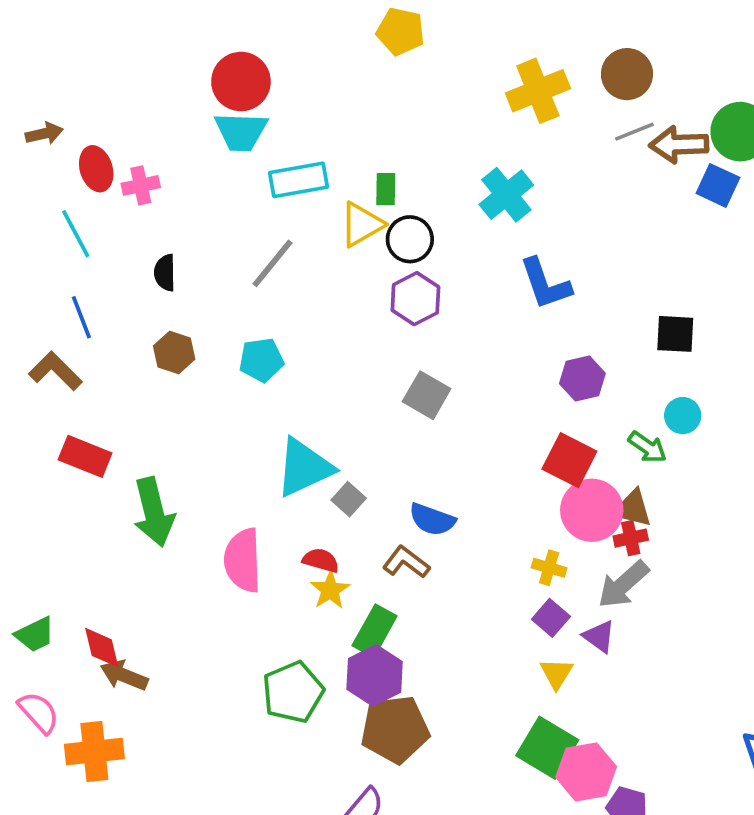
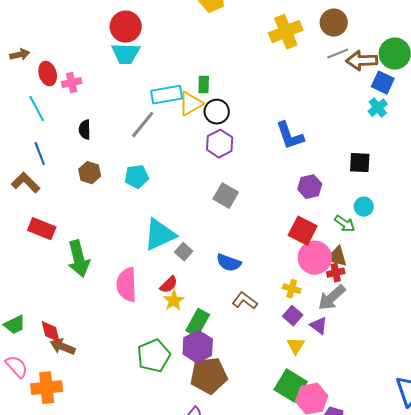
cyan rectangle: (298, 180) -> (167, 95), moved
cyan cross: (506, 195) -> (378, 108), moved, size x0.7
red semicircle: (321, 560) -> (169, 285), turned 120
brown L-shape: (406, 562) -> (245, 301), moved

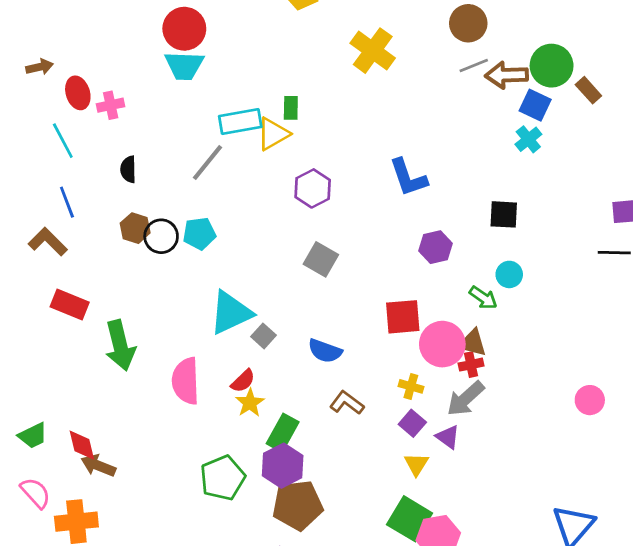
yellow cross: (286, 32) -> (373, 51), moved, turned -32
black circle: (217, 112) -> (161, 236), moved
red square: (303, 231) -> (403, 317), moved, turned -32

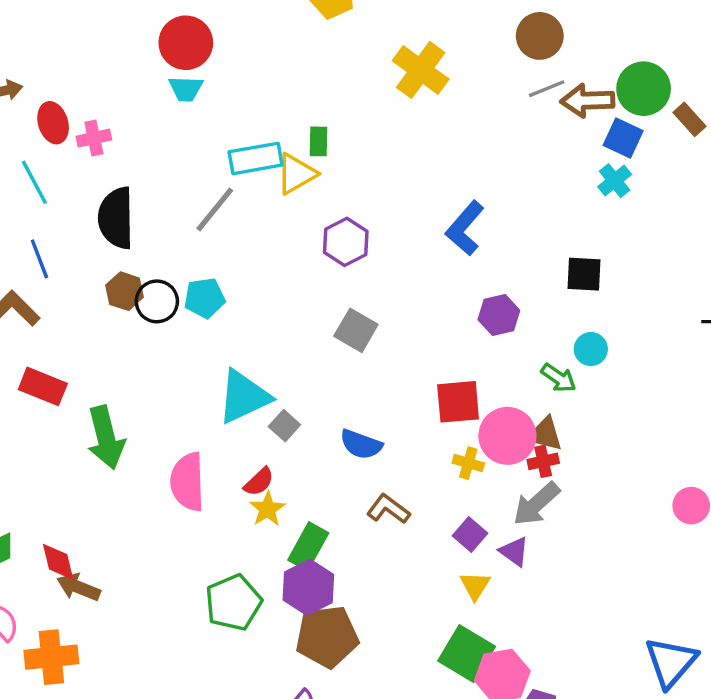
cyan trapezoid: (184, 66) -> (186, 89), size x0.7
black semicircle: (128, 169) -> (116, 218), size x1.8
blue L-shape: (408, 178) -> (465, 228), turned 60
yellow cross: (411, 386) -> (468, 463), moved

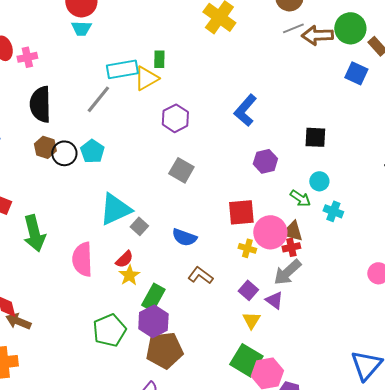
blue square: (623, 138) -> (356, 73), moved
cyan cross: (615, 181) -> (333, 211), moved, turned -30
cyan pentagon: (205, 298) -> (92, 151), turned -30

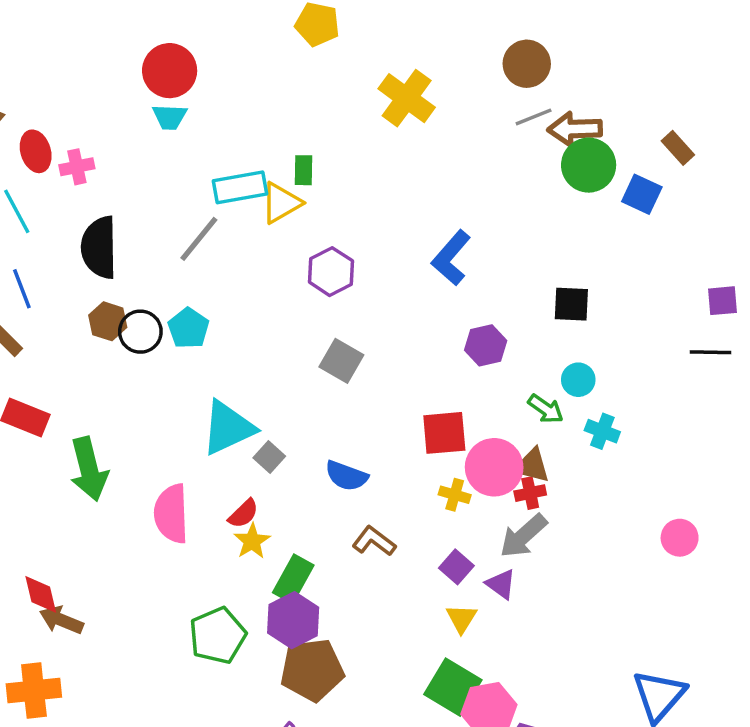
green circle: (350, 28) -> (589, 165), moved

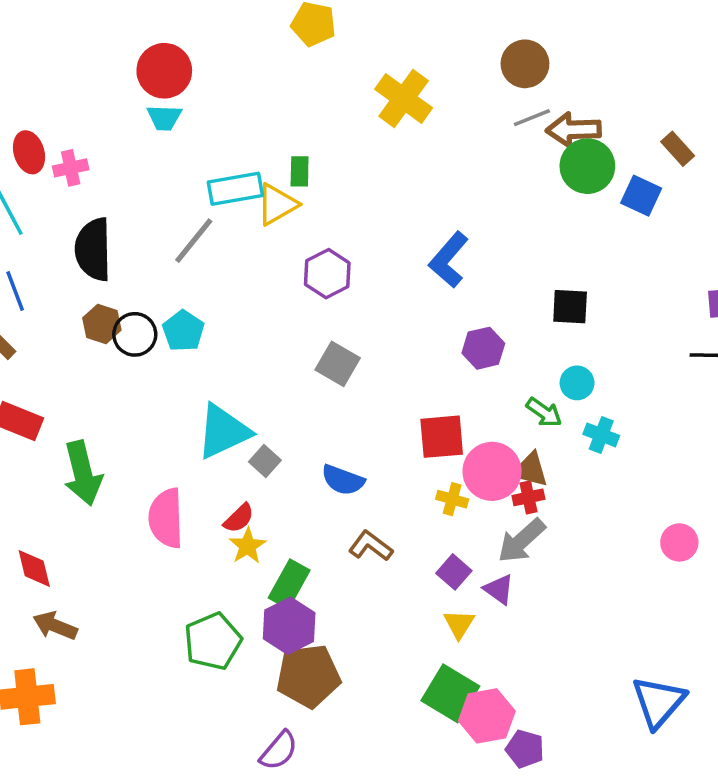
red diamond: (41, 594) -> (34, 568), moved

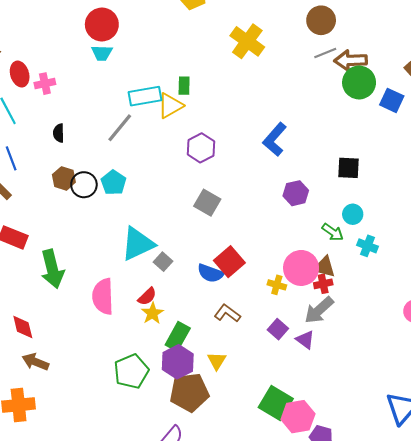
black semicircle: (93, 249) -> (59, 133), size x0.5
red square: (442, 437) -> (229, 262), moved, turned -36
yellow triangle: (459, 624) -> (217, 361), moved

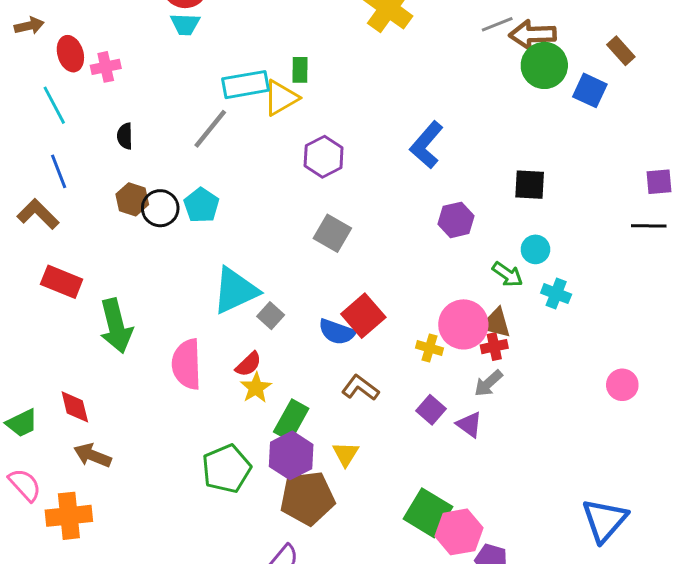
gray arrow: (319, 310) -> (488, 383), size x0.7

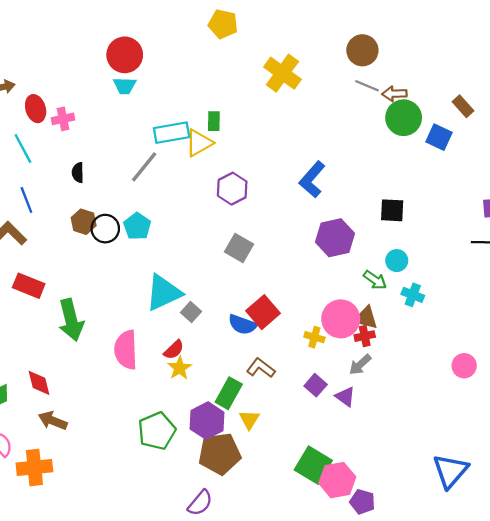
gray line: (497, 24) -> (367, 86), turned 45
brown arrow: (533, 35) -> (394, 94), size x0.7
purple hexagon: (456, 220) -> (335, 238), size x1.4
green rectangle: (291, 420) -> (229, 393), moved

